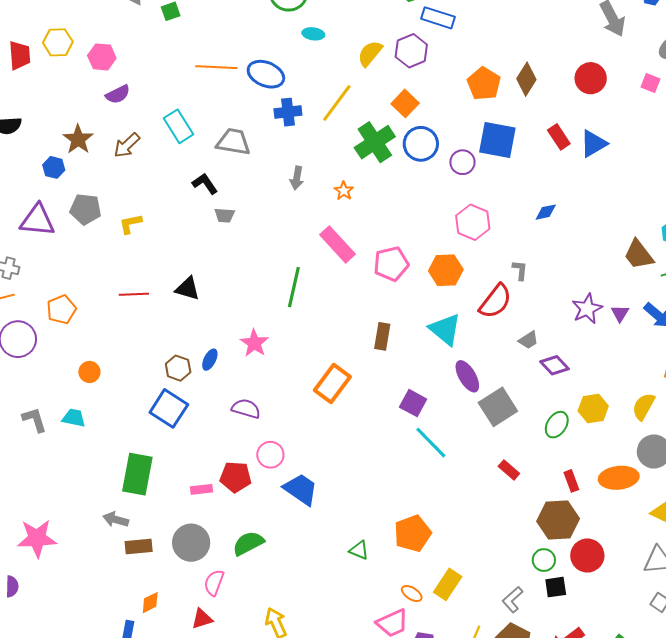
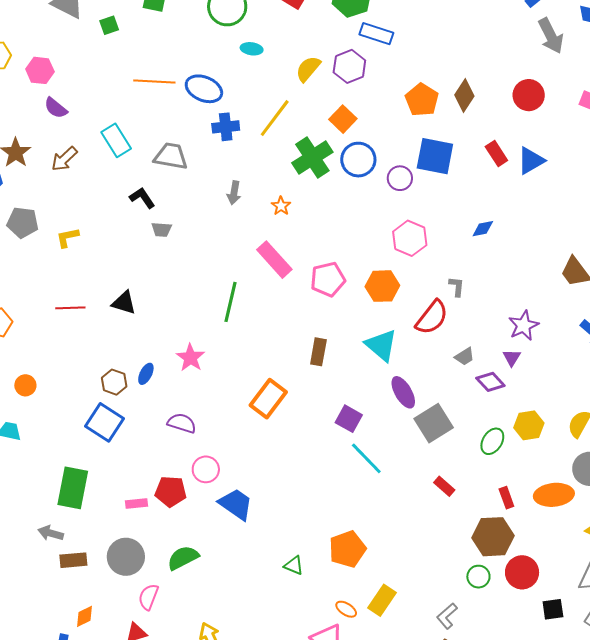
purple semicircle: (118, 94) -> (56, 108), turned 65
purple triangle: (620, 313) -> (512, 358), moved
black square: (556, 587) -> (553, 609), moved

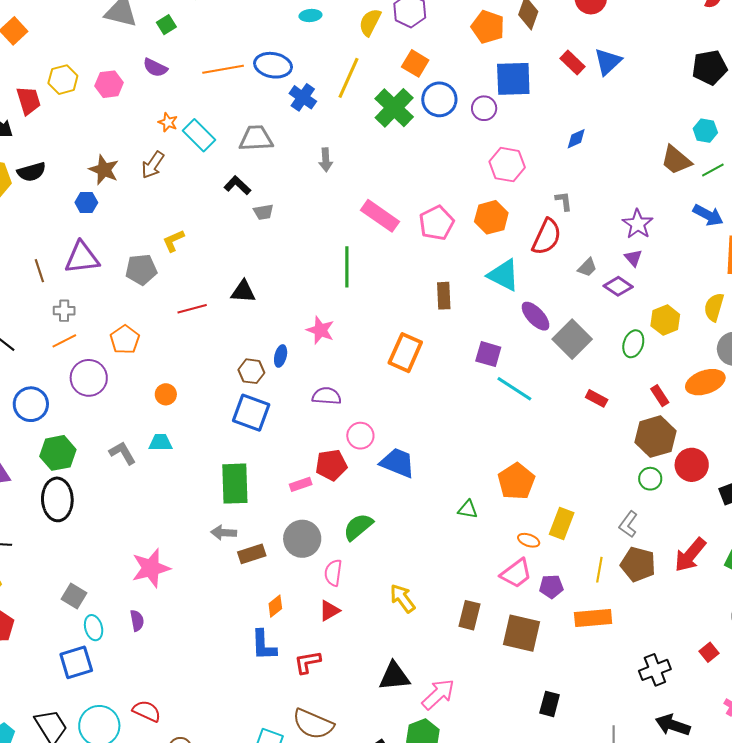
purple semicircle: (56, 108) -> (155, 68), moved
blue cross: (226, 127) -> (303, 97), turned -36
orange star: (281, 206) -> (168, 122), moved
gray pentagon: (23, 222) -> (141, 270), moved

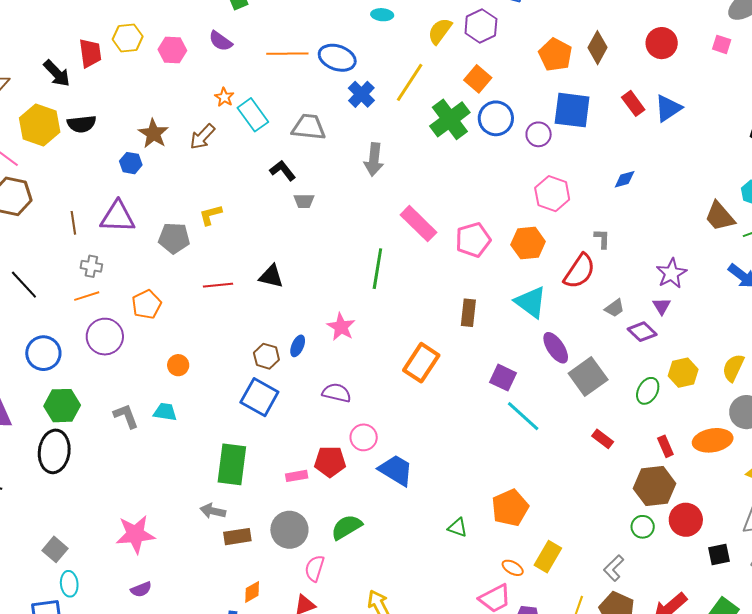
gray arrow: (326, 160) -> (374, 160), size x1.4
purple semicircle: (137, 621) -> (141, 589), moved, turned 70

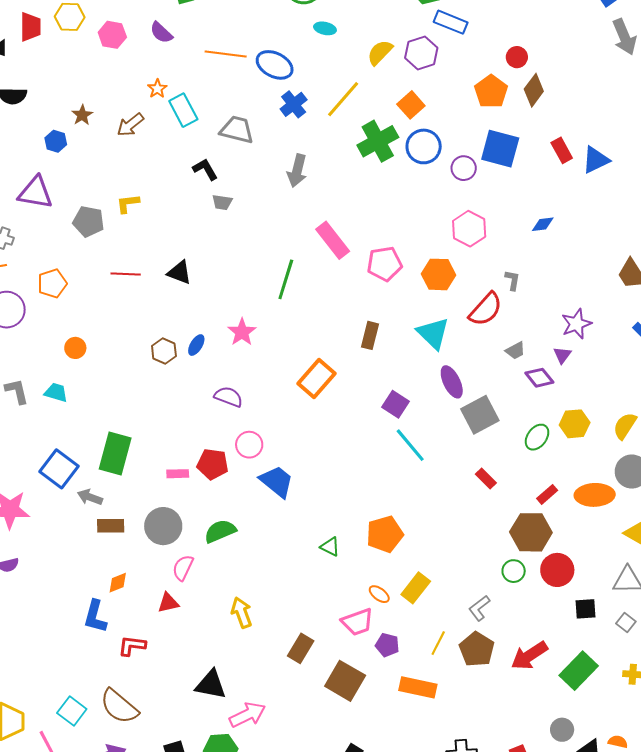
red circle: (662, 43) -> (517, 57), moved, size x0.7
brown star: (153, 134) -> (82, 115), size x0.7
blue square: (259, 397) -> (59, 469), moved
red rectangle: (665, 446) -> (547, 494), turned 65

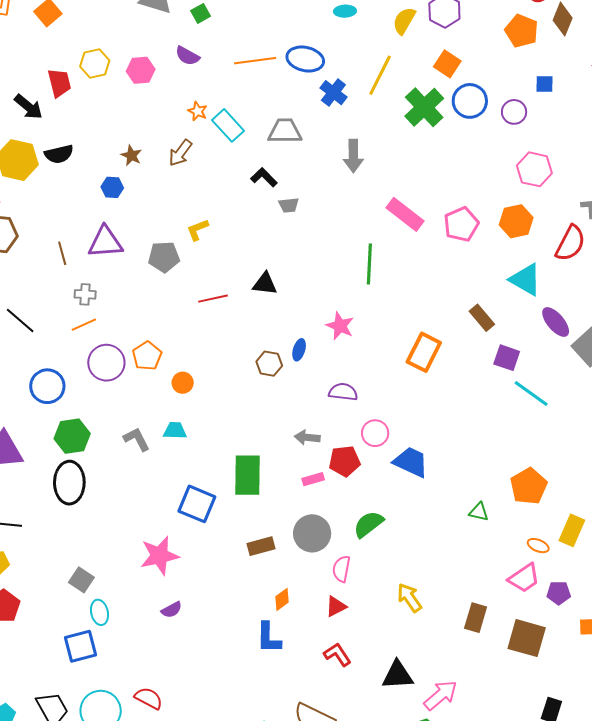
blue square: (500, 149) -> (545, 84), size x0.5
orange pentagon: (52, 283) -> (147, 356), moved
brown rectangle: (370, 335) -> (482, 318), moved, turned -40
gray arrow: (90, 497) -> (307, 437), moved
red L-shape: (132, 646) -> (337, 655), moved, turned 64

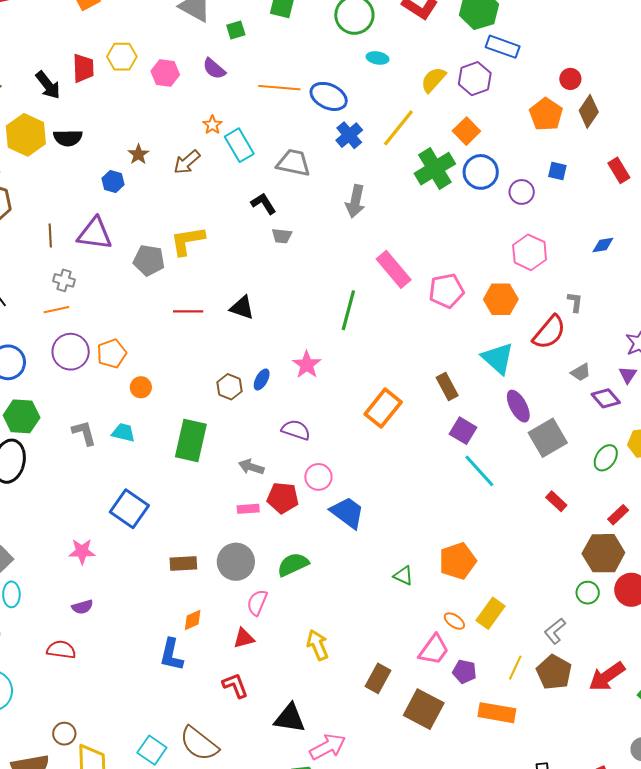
yellow L-shape: (198, 230) -> (188, 241), size x1.5
green rectangle: (247, 475) -> (191, 441), moved
pink star: (159, 556) -> (82, 551), size x0.7
pink trapezoid: (524, 578) -> (434, 650), turned -32
red semicircle: (149, 698) -> (61, 650), moved, turned -32

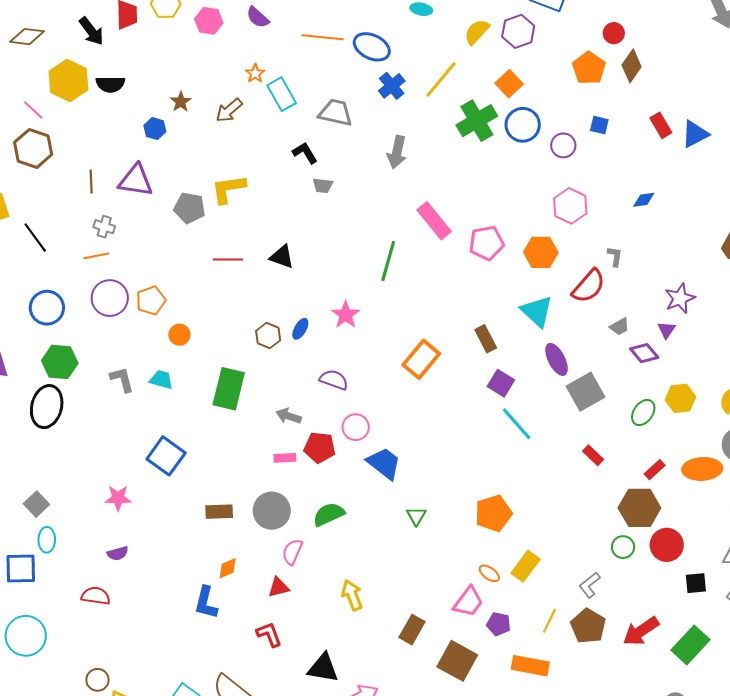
green triangle: (403, 576) -> (416, 516), moved, turned 35

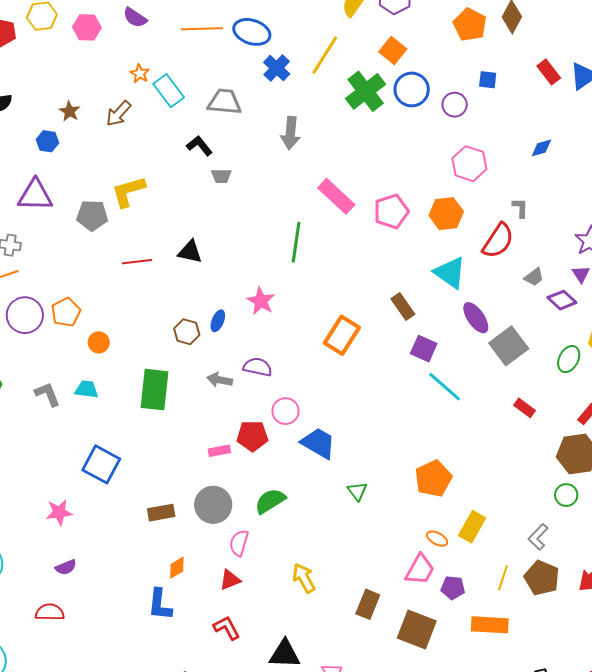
gray arrow: (289, 416) -> (220, 380), moved

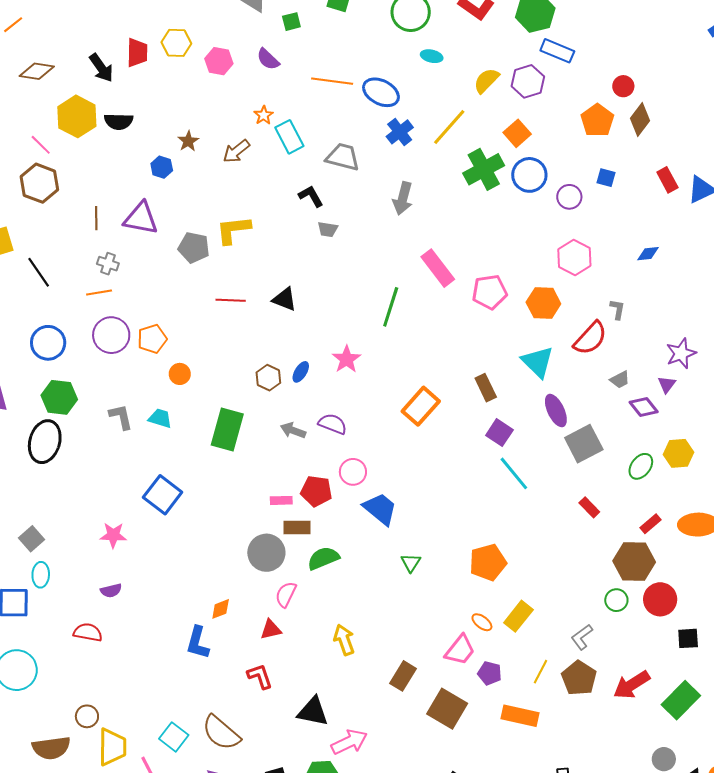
brown rectangle: (161, 513) -> (297, 527), moved

